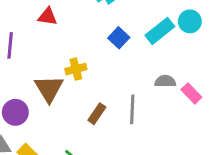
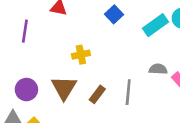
blue square: (119, 38) -> (114, 14), moved
brown triangle: (49, 89) -> (64, 88), moved

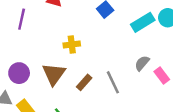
gray semicircle: (158, 69) -> (142, 63), turned -56
gray line: (128, 92) -> (113, 82), turned -35

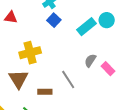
yellow cross: (72, 45) -> (30, 53), size x1.5
brown rectangle: (84, 82) -> (45, 92), moved, turned 56

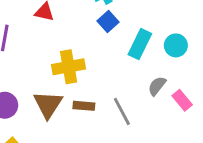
cyan circle: (107, 20) -> (176, 45), moved
cyan rectangle: (86, 27) -> (140, 44), moved, turned -30
brown rectangle: (45, 92) -> (84, 106), moved

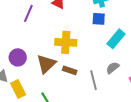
blue square: (108, 21) -> (99, 19), turned 32
gray semicircle: (157, 86) -> (113, 68), moved

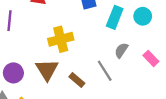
brown rectangle: (70, 70) -> (77, 80), moved, turned 40

